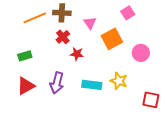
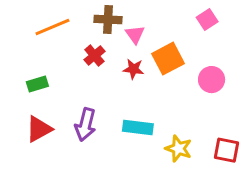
brown cross: (62, 13) -> (108, 20), moved
pink square: (128, 13) -> (207, 20), moved
red star: (77, 54) -> (133, 69), moved
yellow star: (119, 81) -> (178, 149), moved

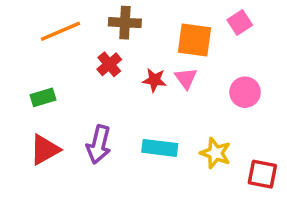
pink triangle: (135, 35) -> (186, 78), moved
orange square: (168, 59) -> (195, 40), moved, turned 36
yellow star: (178, 149) -> (215, 153), moved

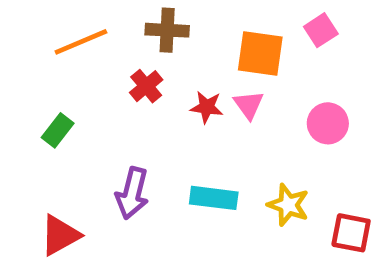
green rectangle: (43, 97) -> (58, 130), turned -35
red triangle: (45, 150) -> (60, 235), moved

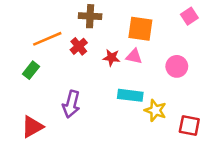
pink square: (321, 30) -> (189, 16), moved
orange line: (81, 42) -> (47, 39), moved
pink triangle: (249, 105) -> (134, 56), turned -42
cyan rectangle: (214, 198) -> (130, 95), moved

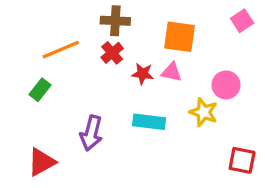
red cross: (79, 46) -> (112, 53), moved
cyan rectangle: (130, 95) -> (149, 122), moved
yellow star: (155, 110) -> (204, 112), moved

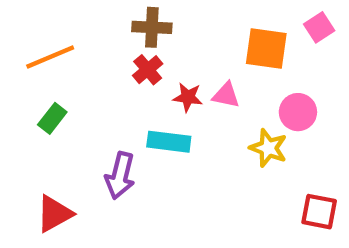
orange square: (180, 37) -> (266, 49), moved
orange line: (61, 50) -> (50, 57), moved
cyan rectangle: (149, 122) -> (169, 142), moved

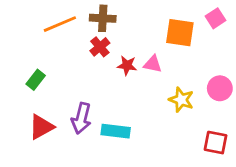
orange line: (50, 57) -> (60, 24), moved
pink circle: (298, 112) -> (220, 88), moved
cyan rectangle: (169, 142) -> (116, 131), moved
red triangle: (54, 214) -> (41, 127), moved

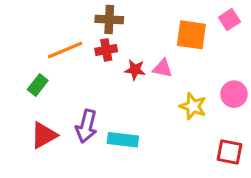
orange line: (60, 24) -> (65, 50), moved
red cross: (100, 47) -> (106, 50), turned 30

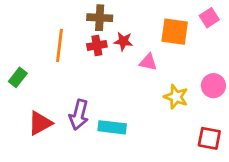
orange line: (65, 50) -> (59, 45), turned -60
red star: (135, 70) -> (123, 41), moved
green rectangle: (38, 85) -> (18, 77), moved

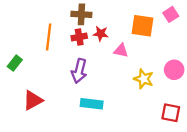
purple arrow: (79, 115) -> (79, 71), moved

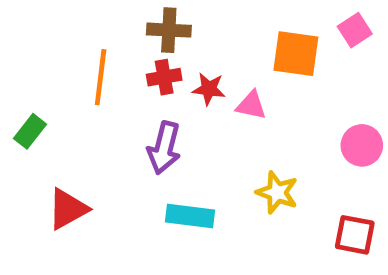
red star: (101, 34) -> (209, 89), moved
yellow star: (144, 79) -> (277, 192), moved

